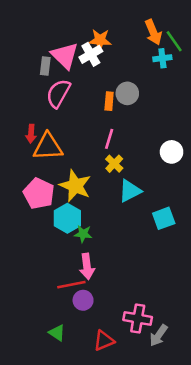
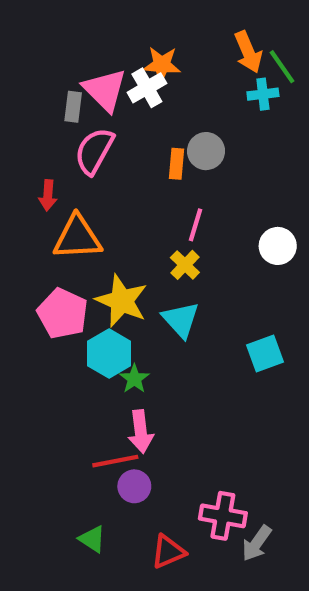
red arrow: (31, 134) -> (48, 195), moved
pink line: (109, 139) -> (195, 225), moved
cyan triangle: (130, 191) -> (181, 320), moved, turned -45
green star: (83, 234) -> (134, 379), turned 30

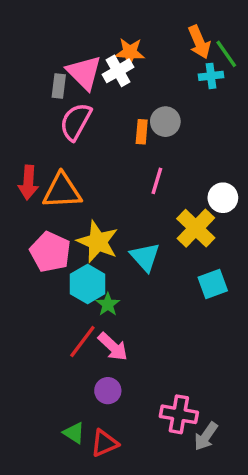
red arrow: (48, 195) -> (28, 183), moved, size x1.4
yellow cross: (185, 265) -> (196, 228), moved, size x1.6
pink arrow: (141, 431) -> (113, 347), turned -40
red line: (115, 461) -> (82, 342), moved, turned -42
red triangle: (168, 552) -> (104, 443), moved

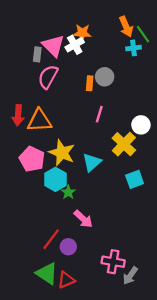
cyan triangle: (145, 257) -> (92, 162), turned 30
red line: (82, 342) -> (51, 239), moved
pink arrow: (113, 347) -> (83, 219), moved
green triangle: (74, 433) -> (47, 273), size x1.6

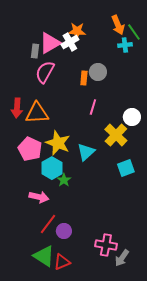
pink triangle: (53, 46) -> (50, 43), turned 45
pink arrow: (83, 219) -> (39, 197), moved, turned -30

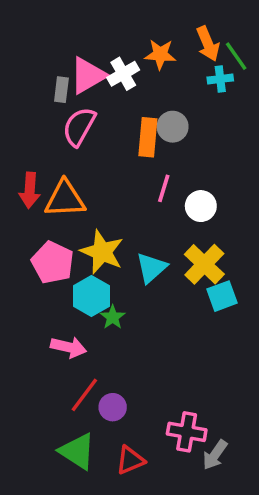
orange star: (77, 31) -> (160, 54), moved
orange rectangle: (84, 78) -> (148, 137), size x1.5
white circle: (132, 117) -> (201, 206), moved
yellow cross: (116, 135) -> (204, 264), moved
red triangle: (62, 262) -> (130, 460), moved

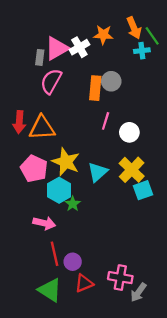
red line: (84, 395) -> (54, 254), turned -50
red triangle: (130, 460) -> (84, 283), moved

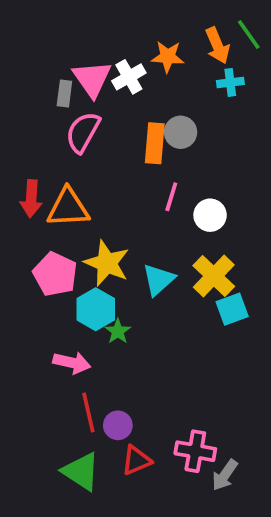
green line: (152, 36) -> (249, 35), moved
pink triangle: (57, 48) -> (92, 79), turned -35

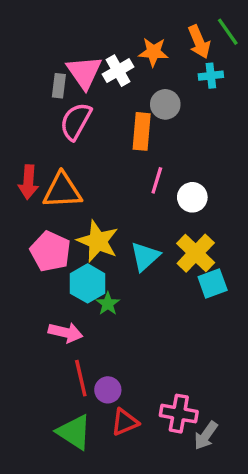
gray circle: (181, 132) -> (165, 104), moved

